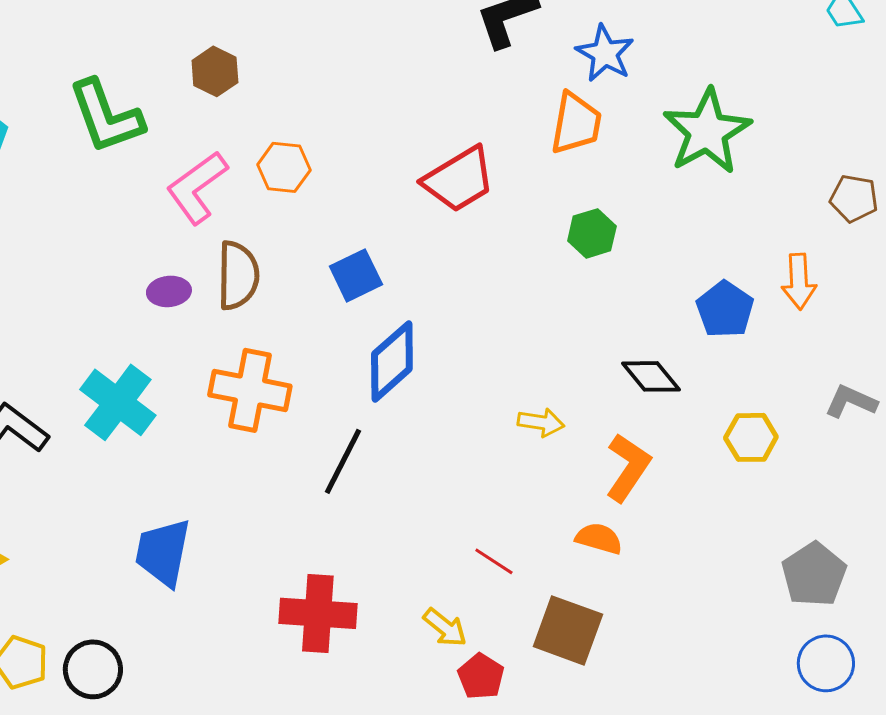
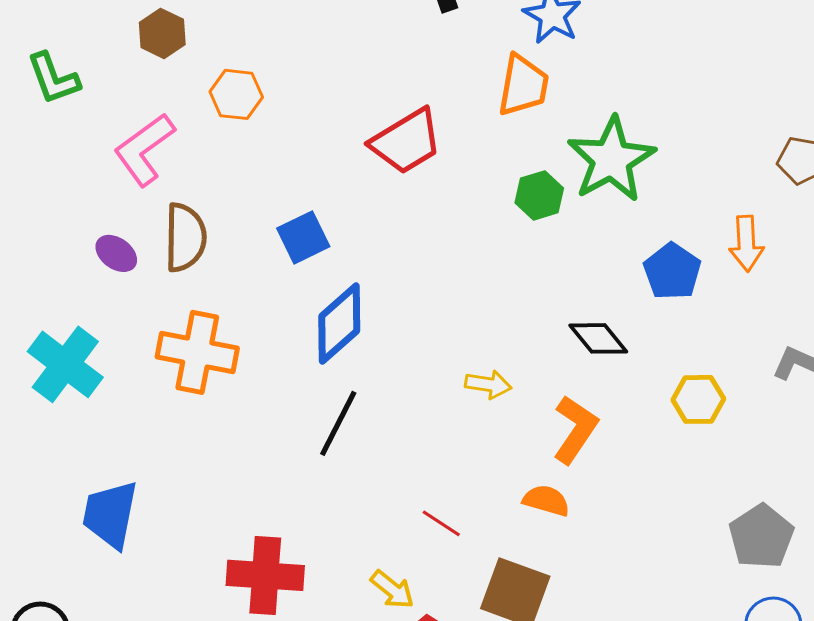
green L-shape: (106, 116) -> (53, 78), size x0.7
green star: (707, 131) -> (611, 159), moved
orange hexagon: (284, 167) -> (236, 94), moved
purple ellipse: (169, 291) -> (116, 253), turned 42
black line: (343, 461) -> (338, 423), moved

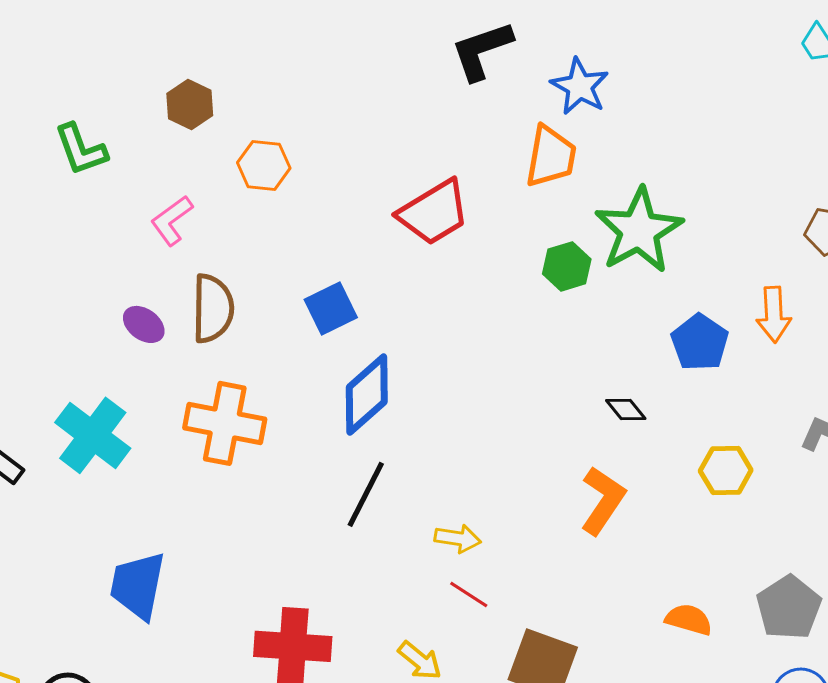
pink L-shape: (144, 149) -> (172, 220), size x0.7
black diamond: (598, 338) -> (626, 409), size x0.7
yellow arrow: (488, 384) -> (458, 538), moved
orange semicircle: (546, 500) -> (689, 619), moved

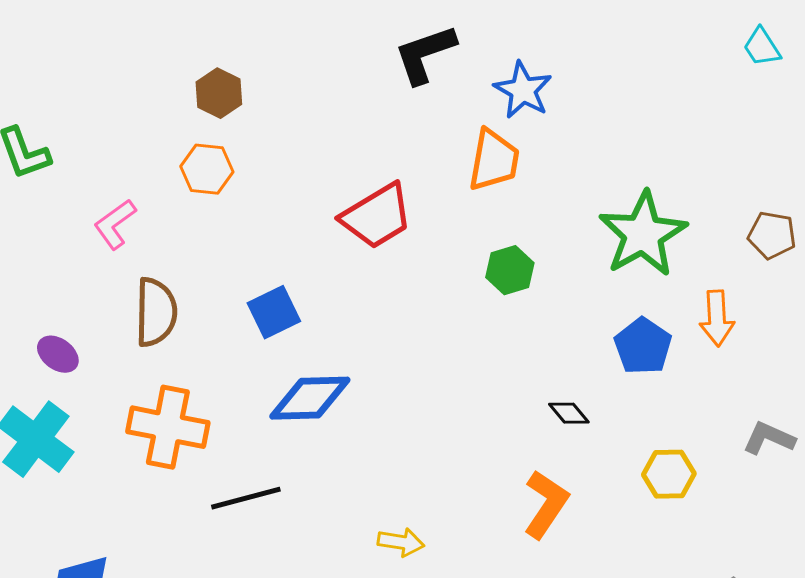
brown hexagon: (190, 104) -> (219, 93), moved
green star: (639, 230) -> (643, 234), moved
purple ellipse: (144, 324) -> (58, 354), moved
blue diamond: (367, 394) -> (310, 398), turned 40
black line: (366, 494) -> (246, 498), moved, turned 48

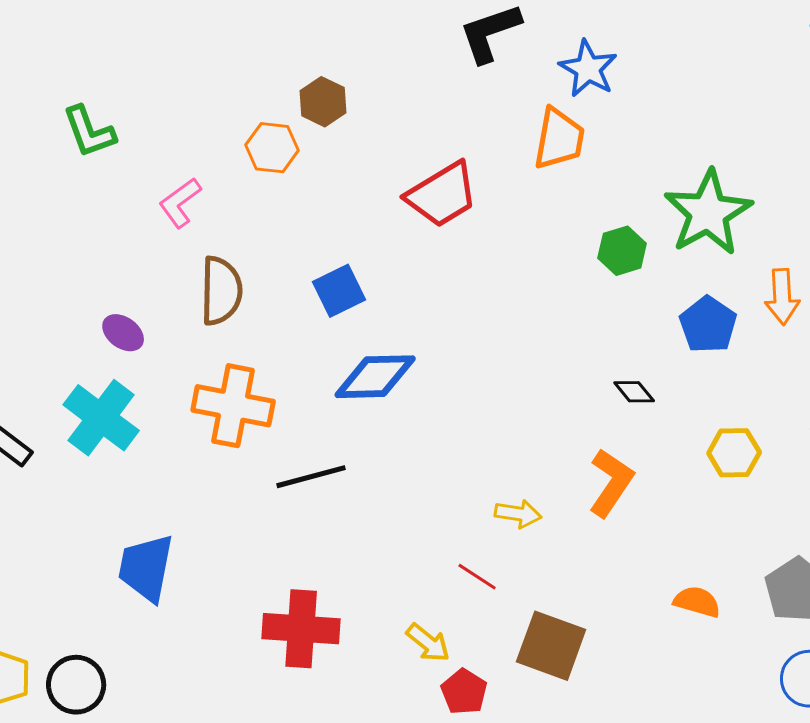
brown hexagon: (219, 93) -> (323, 102), moved
green hexagon: (510, 270) -> (622, 251), moved
yellow arrow: (401, 542) -> (518, 514), moved

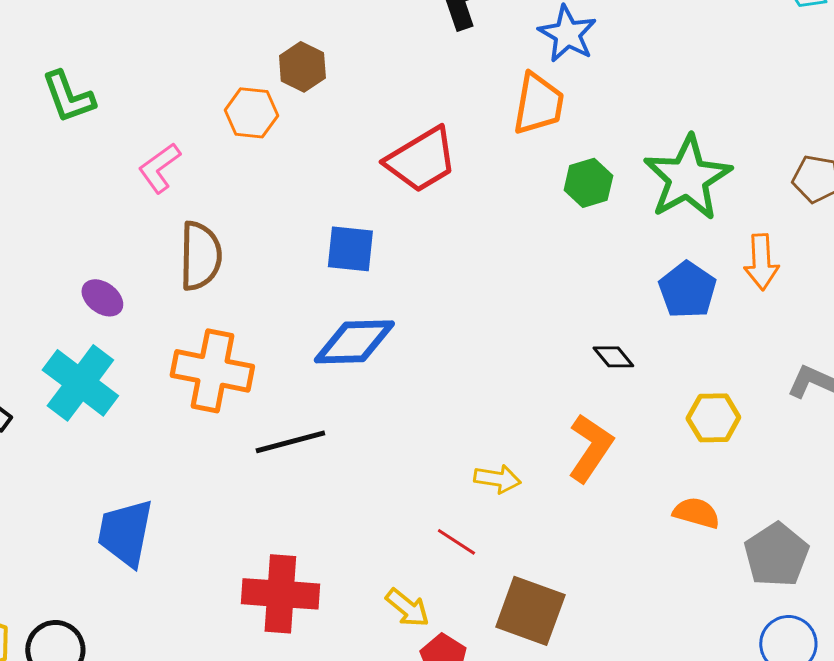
green hexagon: (622, 251) -> (588, 183), moved
blue square: (339, 291) -> (350, 249), moved, turned 32
orange semicircle: (697, 602) -> (696, 513), moved

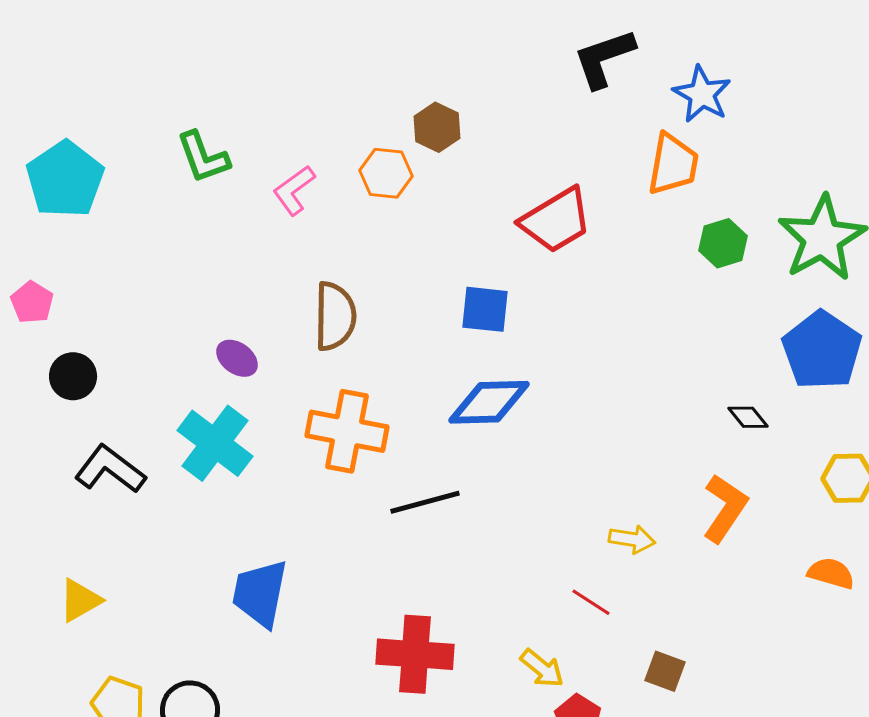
pink L-shape: (159, 168) -> (294, 190), moved
blue pentagon: (687, 290) -> (822, 350), size x1.4
brown square: (530, 611) -> (665, 671), size x0.6

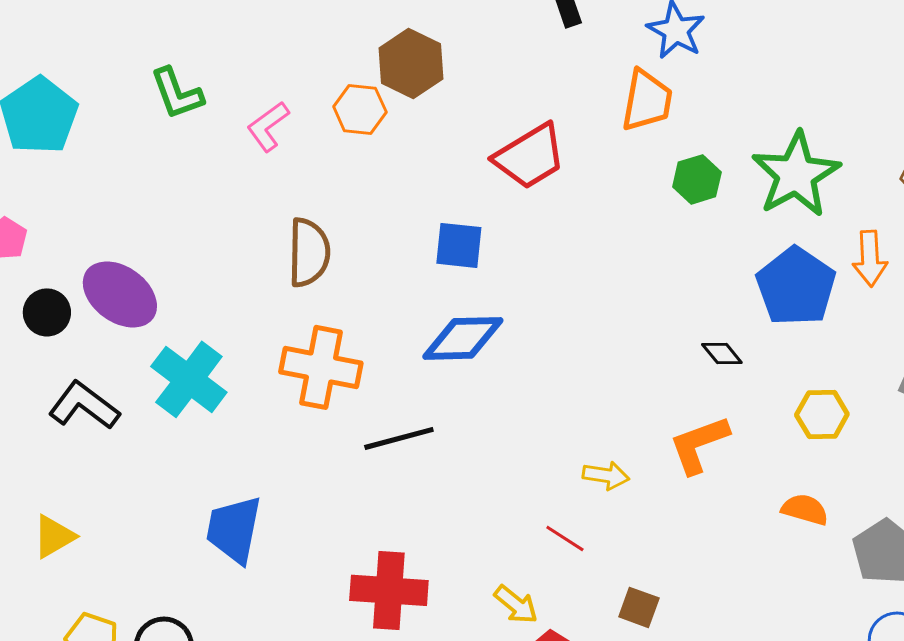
brown hexagon: (437, 127) -> (411, 63), size x1.4
purple ellipse: (237, 358) -> (120, 294), moved, size x1.8
orange L-shape: (725, 508) -> (699, 444), turned -144

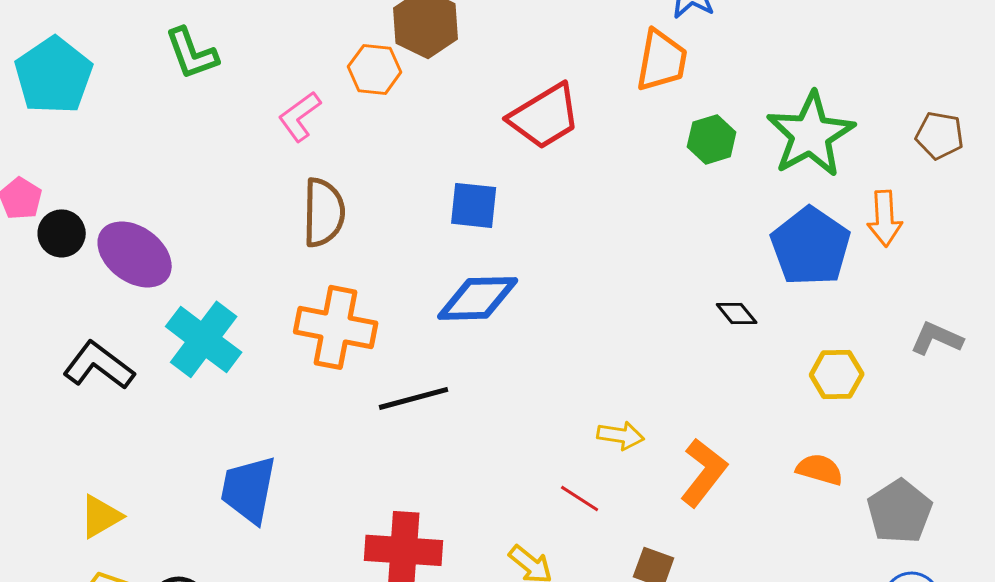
pink L-shape: (268, 126) -> (300, 116), moved
black circle: (47, 312) -> (62, 233), moved
orange L-shape: (699, 444) -> (704, 472), moved, turned 148
yellow triangle: (54, 536) -> (101, 516), moved

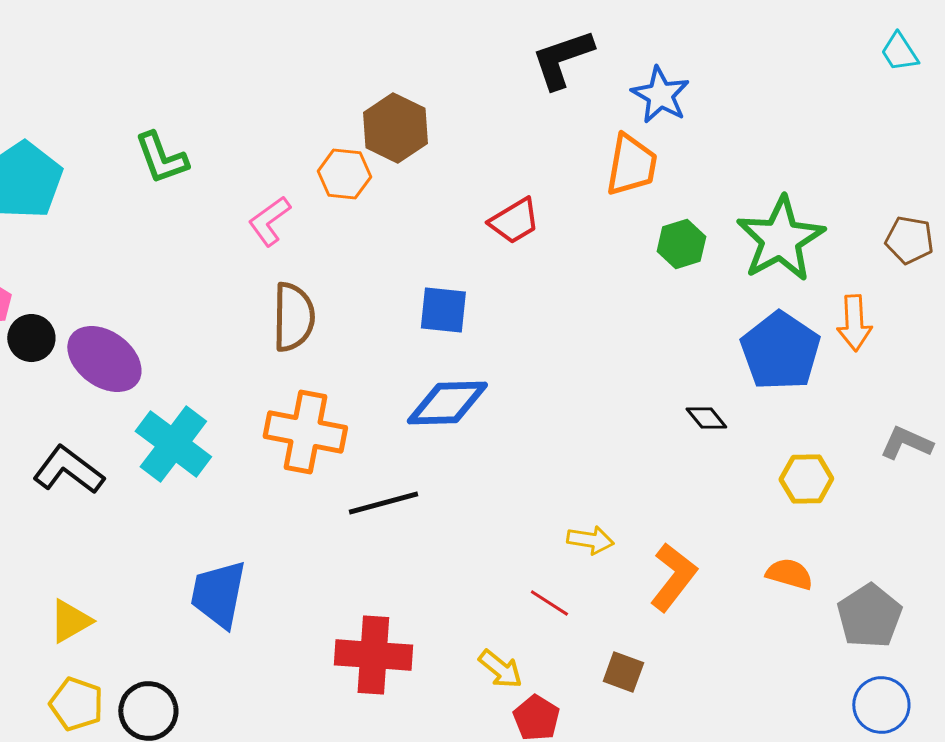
red trapezoid: (545, 116) -> (514, 221), size x0.7

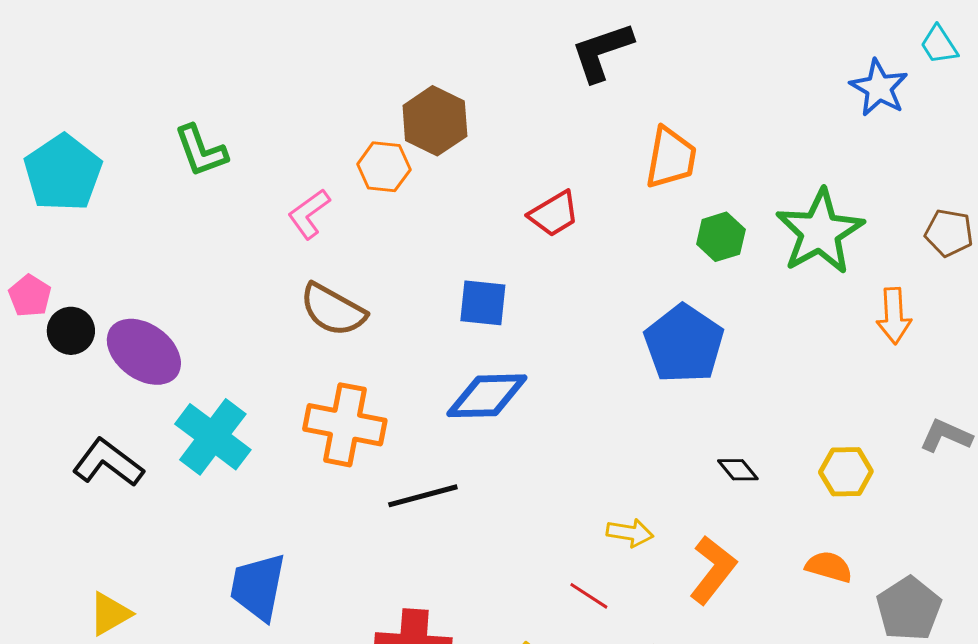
blue star: (660, 95) -> (879, 88), moved
brown semicircle: (293, 317) -> (333, 310), turned 118
blue pentagon: (780, 351) -> (684, 344), moved
black diamond: (706, 418) -> (738, 470), moved

